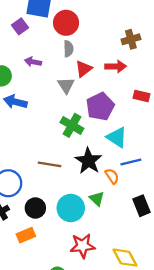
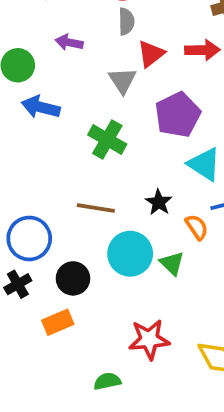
green cross: (72, 125) -> (107, 139), moved
black star: (88, 161) -> (159, 202), size x0.6
cyan circle: (71, 208) -> (130, 254), moved

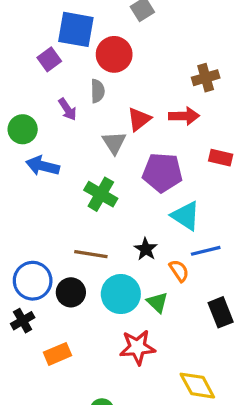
gray semicircle: (126, 21) -> (97, 91), moved
purple arrow: (69, 42) -> (68, 109), turned -135
purple pentagon: (178, 115) -> (162, 173), turned 30
black circle: (73, 278) -> (71, 292), moved
red star: (149, 339) -> (137, 347), moved

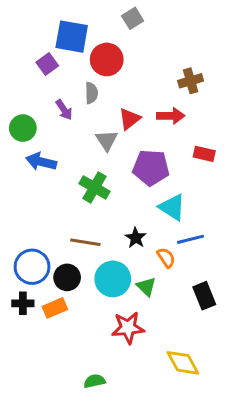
black cross: (23, 321) -> (23, 303), turned 30
orange rectangle: (58, 354) -> (55, 308), moved

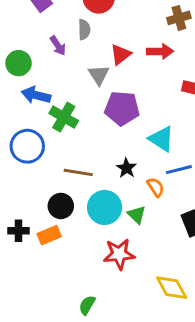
purple pentagon: (151, 168) -> (122, 108), moved
green cross: (94, 187) -> (64, 117), moved
blue circle: (32, 267) -> (27, 146), moved
green semicircle: (94, 381) -> (87, 305), turned -48

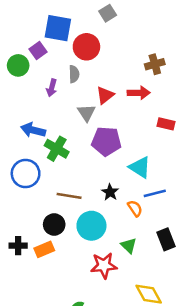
purple arrow: (58, 46) -> (52, 88), turned 49
green circle: (19, 63) -> (18, 65), moved
green triangle: (137, 215) -> (129, 246), moved

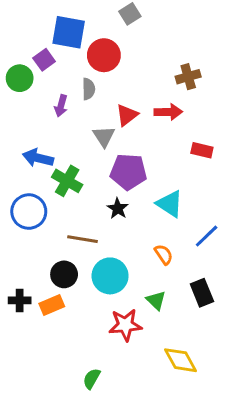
black star: (110, 192) -> (118, 208), moved
blue line: (155, 193) -> (207, 236), moved, turned -30

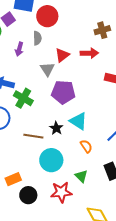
cyan triangle: (170, 204) -> (78, 121), moved
black star: (118, 208) -> (56, 128), moved
black circle: (64, 274) -> (28, 195), moved

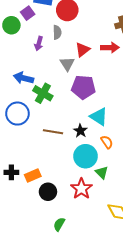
black star: (56, 128) -> (80, 131), moved
cyan circle: (51, 160) -> (86, 156), moved
red star: (61, 192) -> (81, 189), turned -30

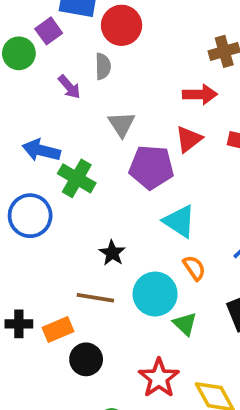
purple arrow: (39, 44) -> (69, 87), turned -56
red triangle: (82, 50) -> (189, 139), moved
black star: (80, 131) -> (112, 253), moved
brown line: (53, 132) -> (95, 298), moved
red star: (81, 189) -> (159, 378), moved

